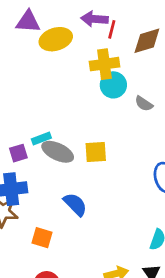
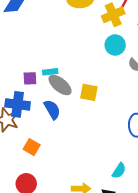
yellow cross: (104, 64) -> (113, 15), moved, turned -30
blue semicircle: (75, 204) -> (52, 109), moved

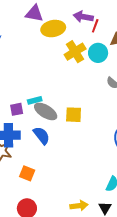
yellow cross: (113, 15) -> (75, 52), moved
cyan circle: (115, 45) -> (98, 53), moved

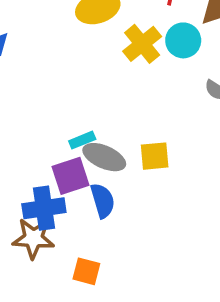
purple square: (17, 109) -> (71, 176), moved, size x1.5
blue semicircle: (41, 135) -> (103, 201), turned 30

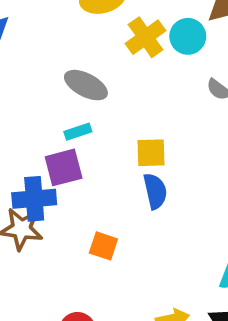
gray ellipse: (104, 157) -> (86, 85), moved
blue semicircle: (103, 201) -> (155, 191), moved
orange square: (86, 271) -> (103, 246), moved

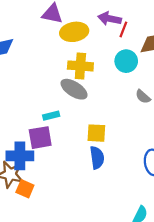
yellow cross: (145, 37) -> (80, 66), moved, turned 35
gray ellipse: (86, 85) -> (74, 89), moved
orange square: (103, 246) -> (25, 189), moved

